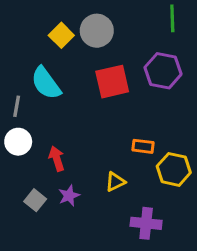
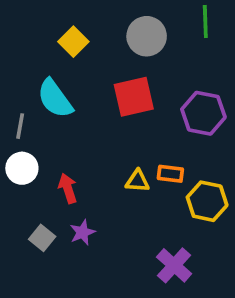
gray circle: (97, 31) -> (147, 36), moved
purple hexagon: (163, 71) -> (203, 113), moved
yellow triangle: (115, 182) -> (137, 181), moved, turned 30
purple cross: (146, 223) -> (174, 265), turned 36

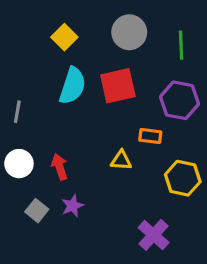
green line: (205, 22) -> (181, 45), moved
cyan semicircle: (55, 99) -> (72, 86), moved, turned -126
white circle: (22, 168) -> (19, 164), moved
orange rectangle: (170, 174) -> (150, 136), moved

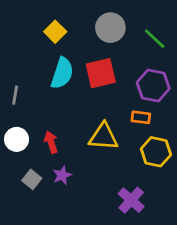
green line: (181, 45) -> (155, 39), turned -45
orange rectangle: (150, 136) -> (141, 117), moved
yellow triangle: (121, 160) -> (104, 137), size x1.6

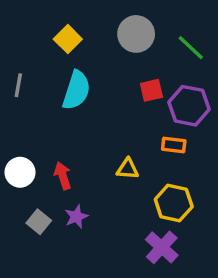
red square: (101, 73) -> (151, 90), moved, size x0.6
gray line: (15, 95) -> (18, 85), moved
yellow triangle: (104, 137) -> (128, 169), size x0.6
yellow hexagon: (156, 152) -> (174, 203), moved

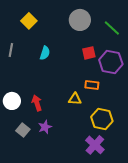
yellow square: (68, 39) -> (29, 21), moved
cyan semicircle: (76, 90) -> (45, 53), size x0.6
orange rectangle: (174, 145) -> (92, 85), moved

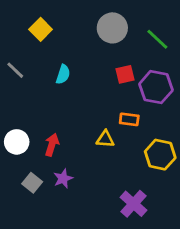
gray line: (11, 50) -> (15, 70), turned -56
red arrow: (37, 103) -> (52, 145), turned 35
yellow hexagon: (102, 119) -> (160, 155), moved

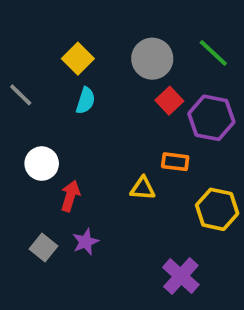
gray circle: (112, 28) -> (152, 59), moved
yellow square: (41, 29) -> (78, 59), moved
red square: (125, 74) -> (169, 101), turned -30
white circle: (17, 142) -> (42, 164), moved

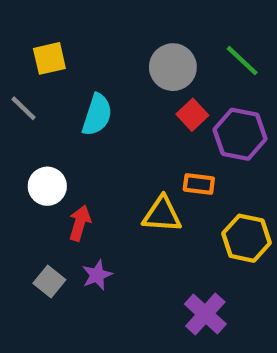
yellow square: (78, 59) -> (49, 58), moved, turned 32
cyan semicircle: (86, 101) -> (97, 115), size x1.4
yellow triangle: (143, 188) -> (162, 214), size x1.4

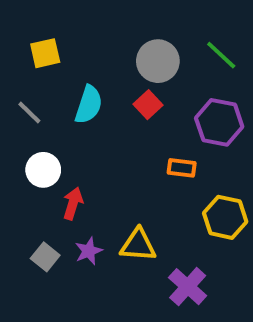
gray line: (23, 108) -> (29, 113), moved
red square: (192, 115) -> (148, 105), moved
yellow triangle: (162, 214) -> (138, 245), moved

